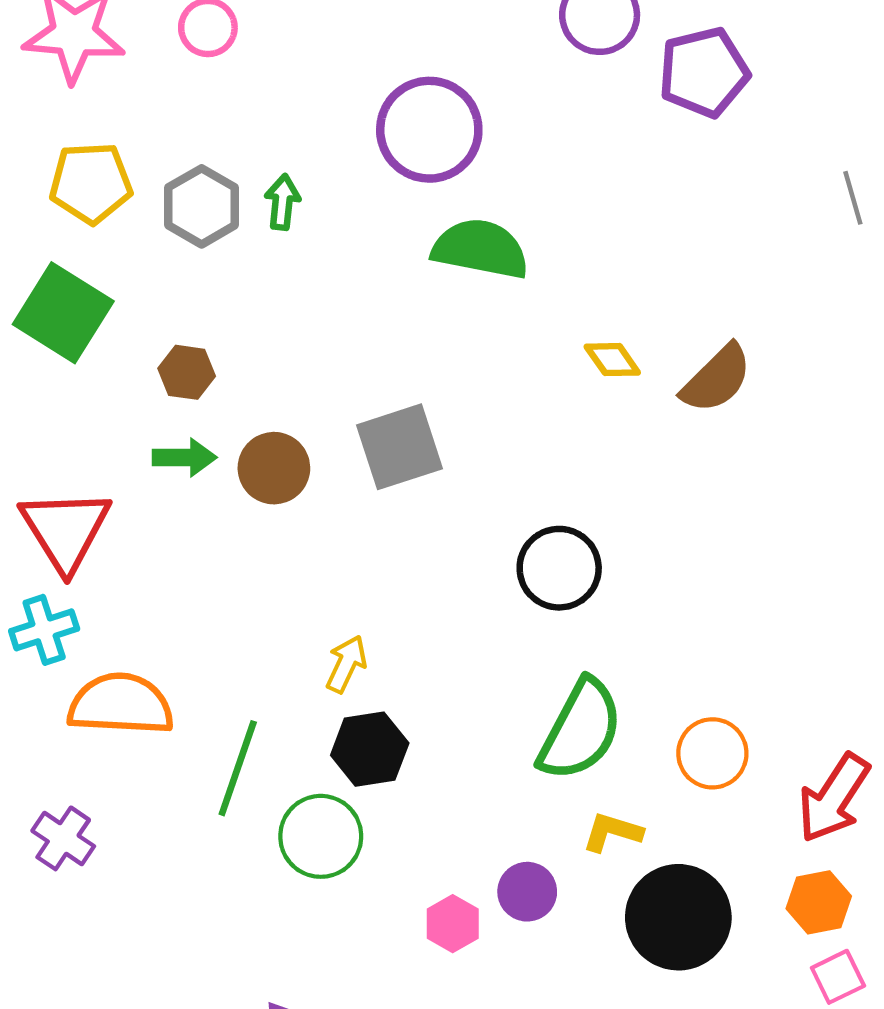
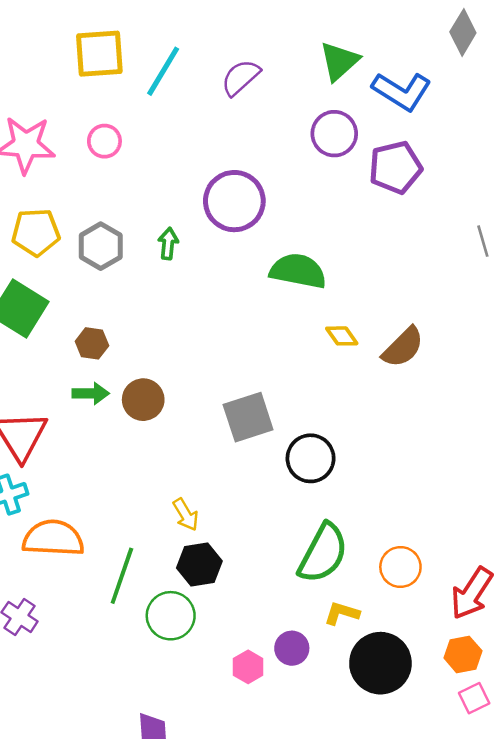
green arrow: (282, 202) -> (168, 244), moved
green semicircle: (480, 249) -> (298, 271), moved
gray square: (399, 447) -> (248, 417), moved
yellow arrow: (346, 664) -> (186, 515), turned 124

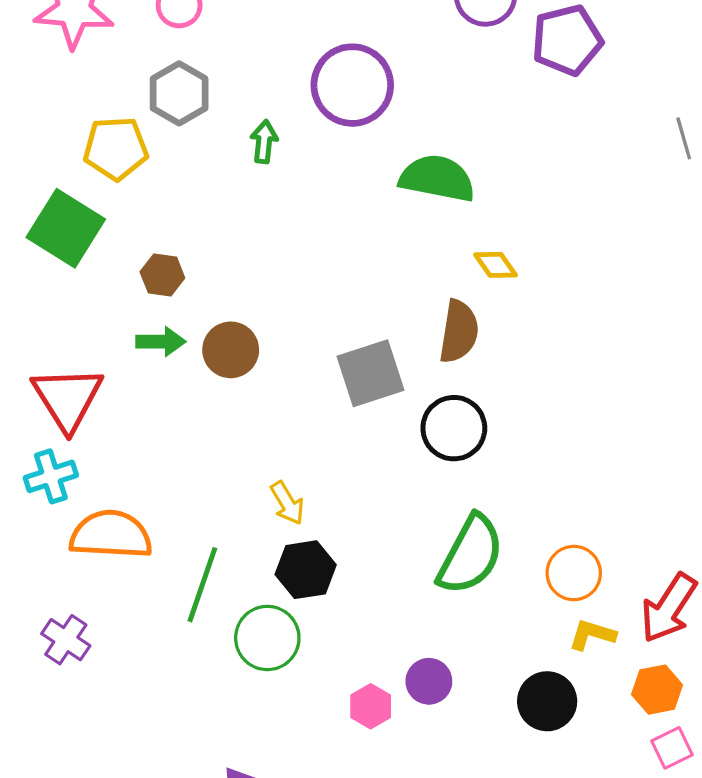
yellow pentagon: (36, 232) -> (116, 148), moved
gray hexagon: (101, 246) -> (179, 93), moved
brown semicircle: (403, 347) -> (459, 332), moved, turned -36
yellow L-shape: (342, 613) -> (592, 635), moved
black circle: (380, 663) -> (547, 701), size x0.7

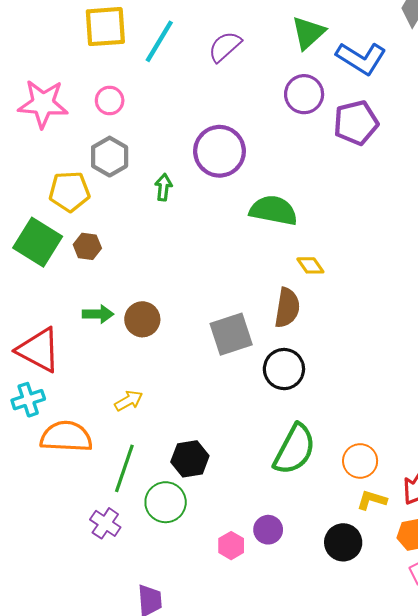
brown hexagon: (162, 275) -> (87, 246), moved
red triangle: (67, 398) -> (39, 350), turned -30
yellow arrow: (287, 503) -> (129, 401), moved, turned -88
purple cross: (66, 640) -> (105, 523), moved

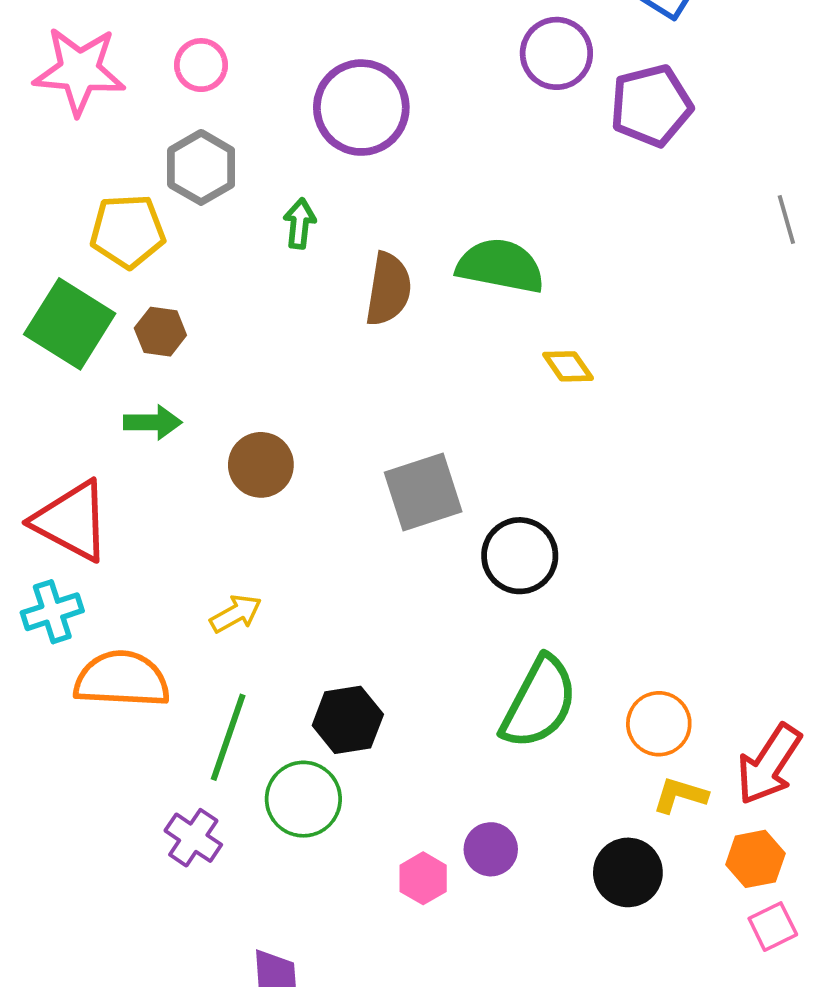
purple circle: (219, 151) -> (361, 108), moved
brown semicircle: (287, 308) -> (388, 289), moved
green arrow: (98, 314) -> (153, 422), moved

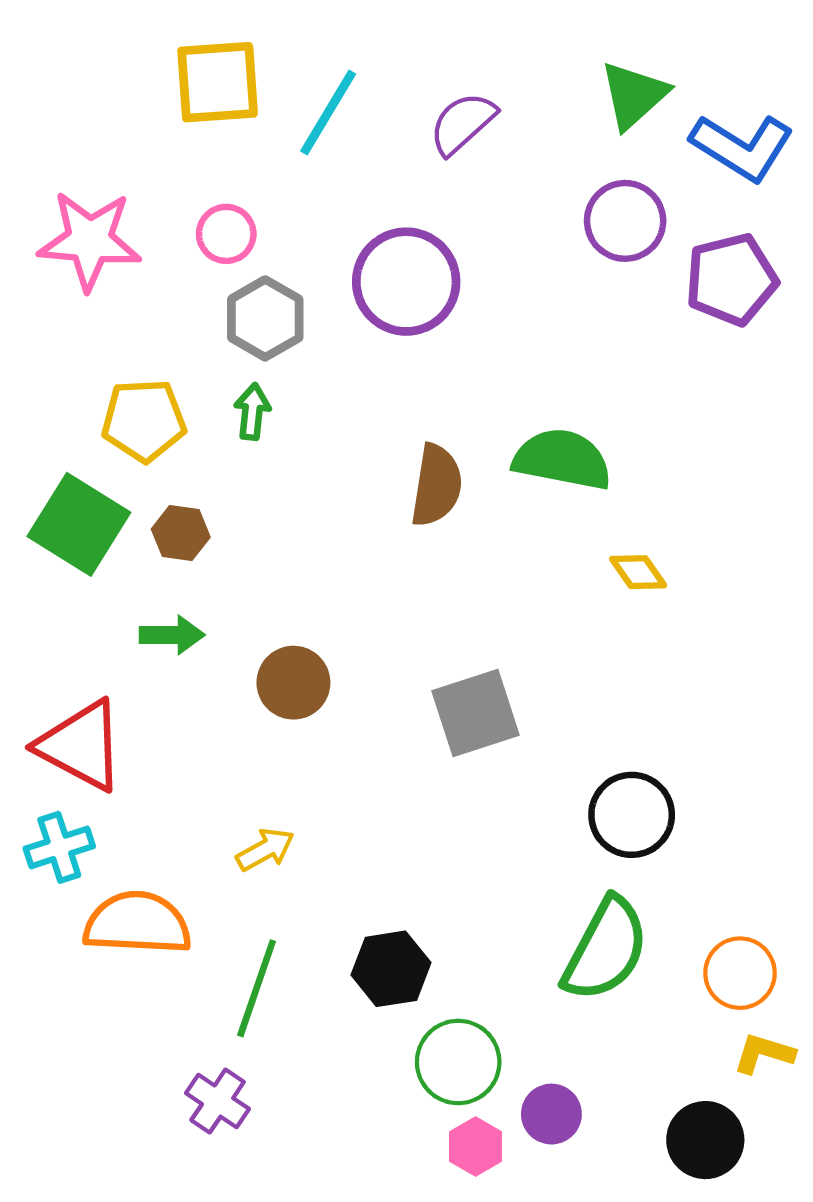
gray hexagon: (201, 167) -> (265, 318), moved
green arrow: (300, 223) -> (252, 412), moved
black circle: (520, 556) -> (632, 815), moved
green circle: (303, 799) -> (458, 1062), moved

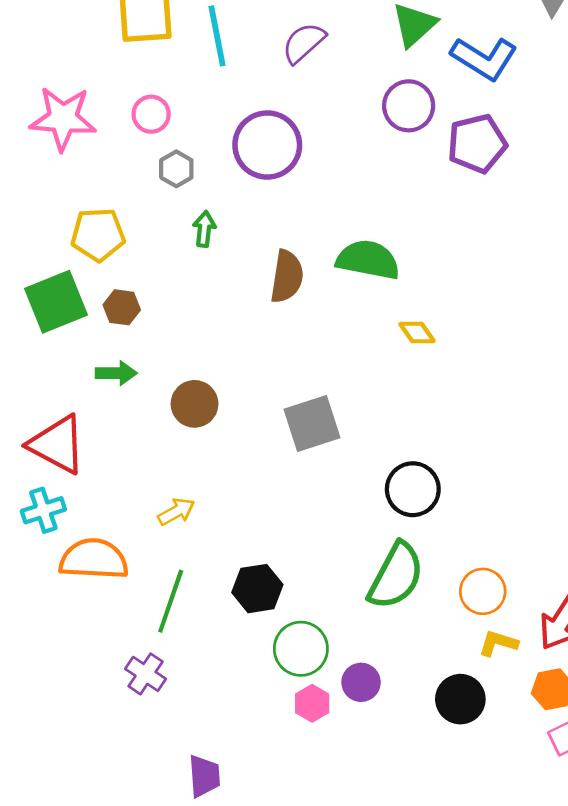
cyan line: (328, 113) -> (217, 36), turned -42
gray hexagon: (265, 318) -> (176, 169), size x0.7
green arrow: (252, 412) -> (204, 229), moved
green square: (79, 524) -> (56, 302), turned 36

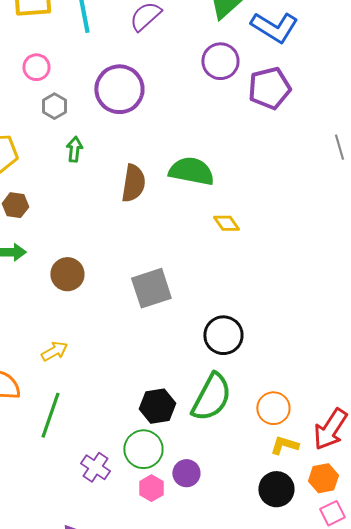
black hexagon: (257, 589) -> (157, 406), moved
purple cross: (146, 674) -> (95, 467), moved
black circle: (460, 699) -> (276, 489), moved

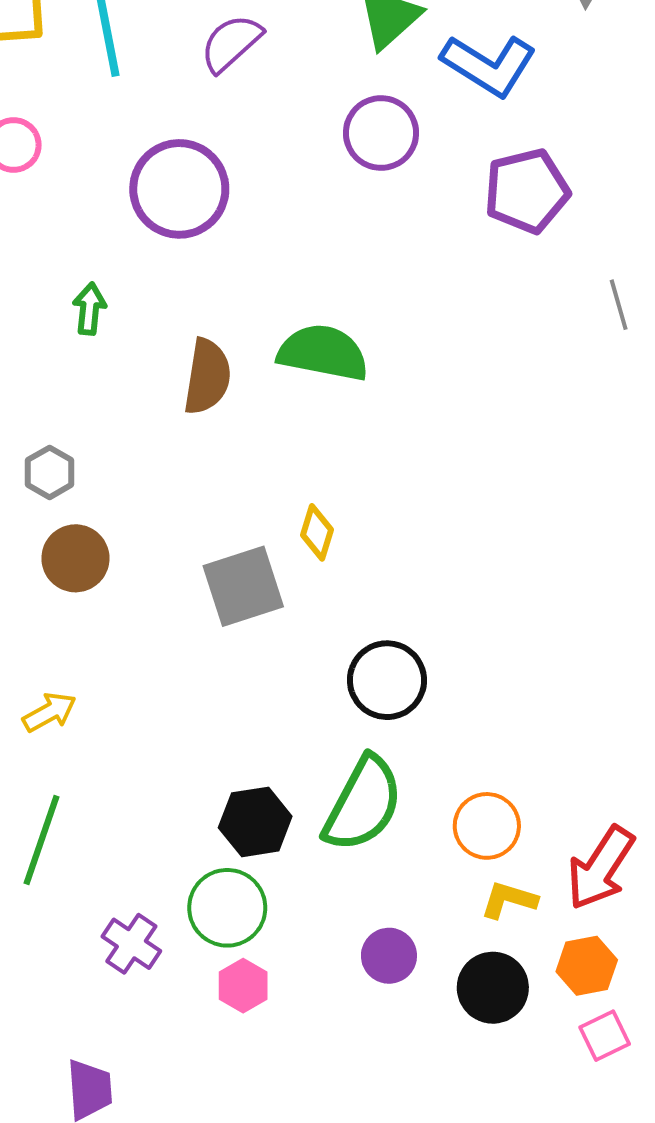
purple pentagon: (269, 88) -> (527, 191), moved
gray hexagon: (54, 106) -> (50, 472), moved
yellow diamond: (226, 223) -> (317, 532), moved, turned 52
purple circle: (186, 473) -> (389, 956), moved

